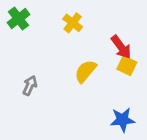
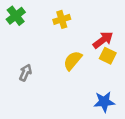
yellow cross: (73, 23) -> (62, 19), turned 35
red arrow: (121, 47) -> (103, 40), turned -90

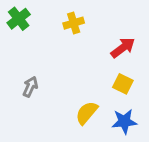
yellow square: (108, 56) -> (123, 84), moved
yellow semicircle: (73, 61) -> (87, 113), moved

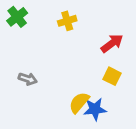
gray arrow: (30, 87) -> (28, 79), turned 84
blue star: (124, 121) -> (95, 109), moved

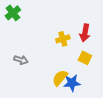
yellow cross: (67, 21) -> (63, 39), moved
red arrow: (112, 43) -> (85, 33), turned 138

